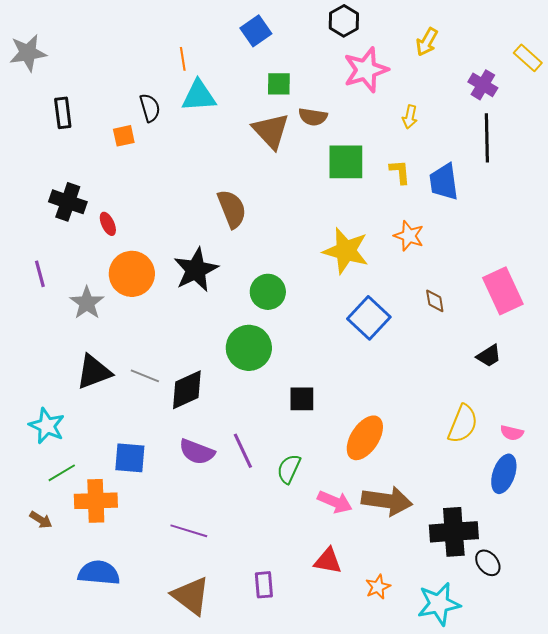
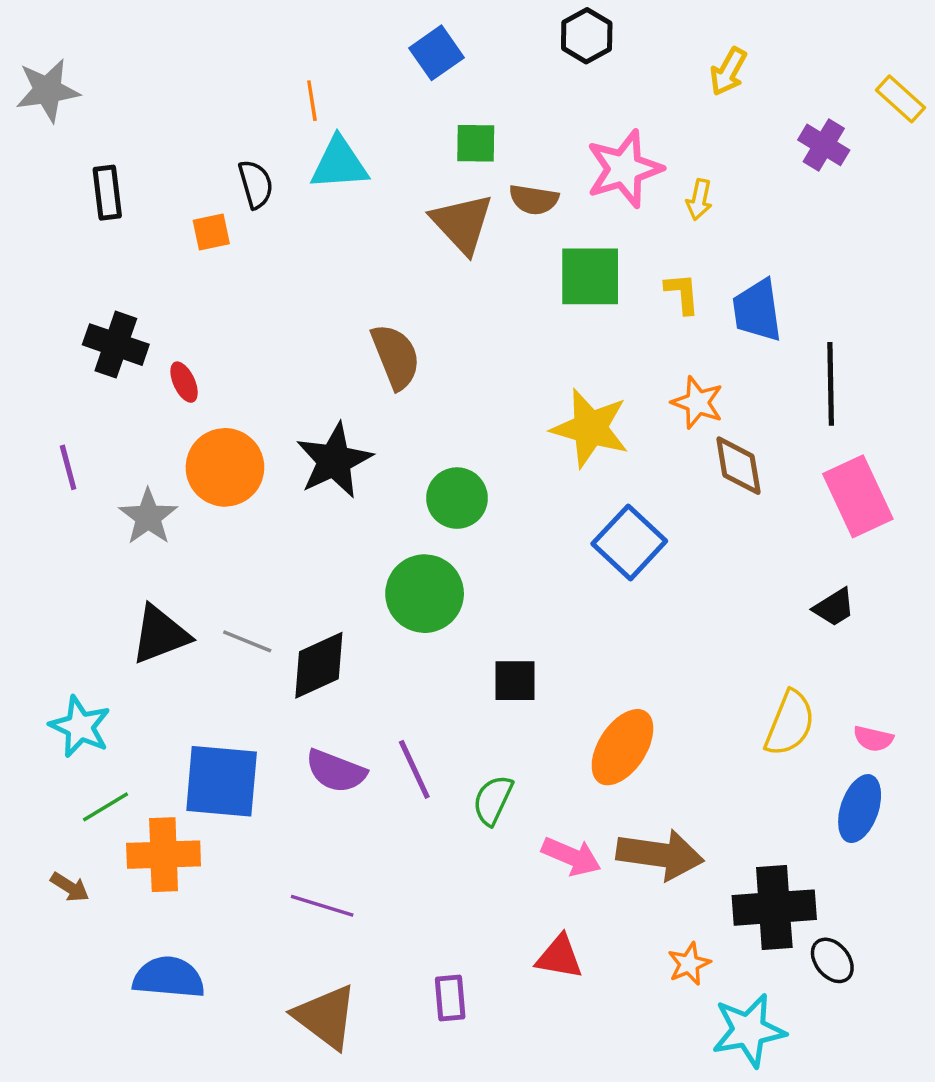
pink star: (366, 70) -> (624, 169), moved
black line: (487, 138) -> (831, 384), moved
brown diamond: (435, 301) -> (738, 466), moved, size x1.5
blue square: (130, 458) -> (222, 781), size x1.4
orange star: (378, 587) -> (689, 964), moved

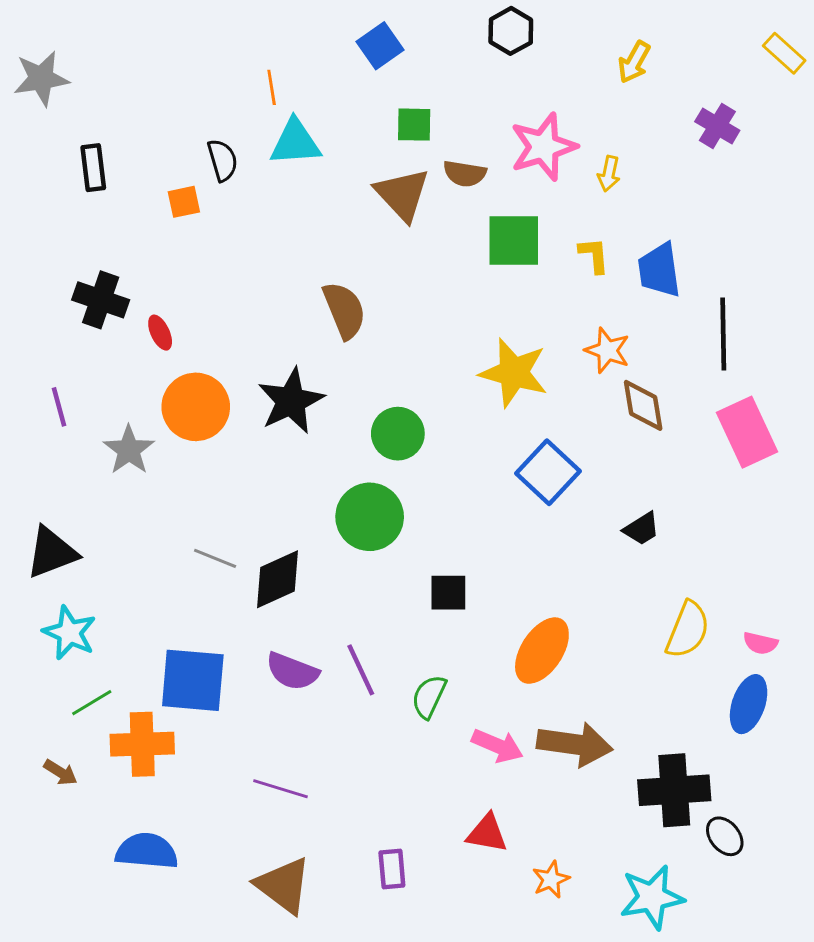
yellow rectangle: (901, 99) -> (784, 53), moved
black trapezoid: (834, 607) -> (642, 529), moved
black triangle: (160, 635) -> (52, 552), moved
orange star: (689, 964) -> (551, 879), moved

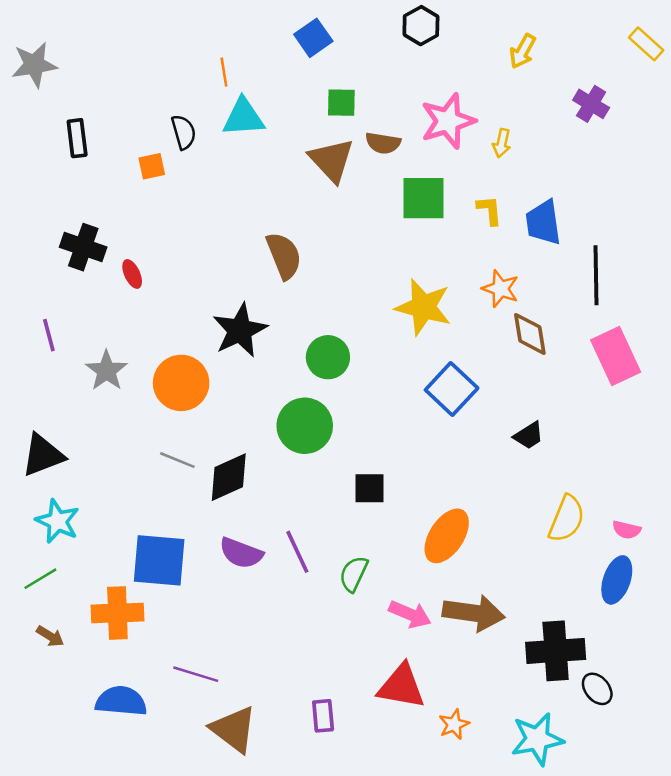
orange circle: (196, 407) -> (181, 383), moved
green line: (92, 703) -> (40, 579), moved
purple line: (280, 789) -> (196, 674), moved
red triangle: (487, 833) -> (401, 686), size x1.4

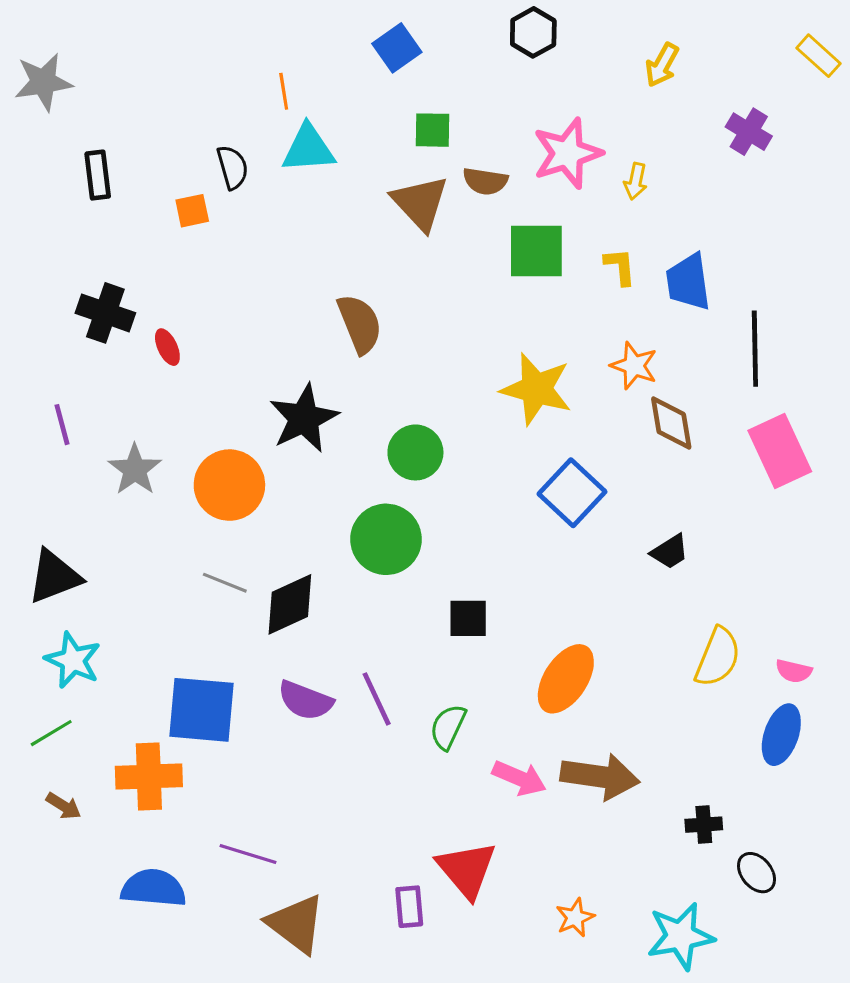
black cross: (556, 651) -> (704, 825), size x0.5
red triangle: (401, 686) -> (467, 870), moved, turned 40

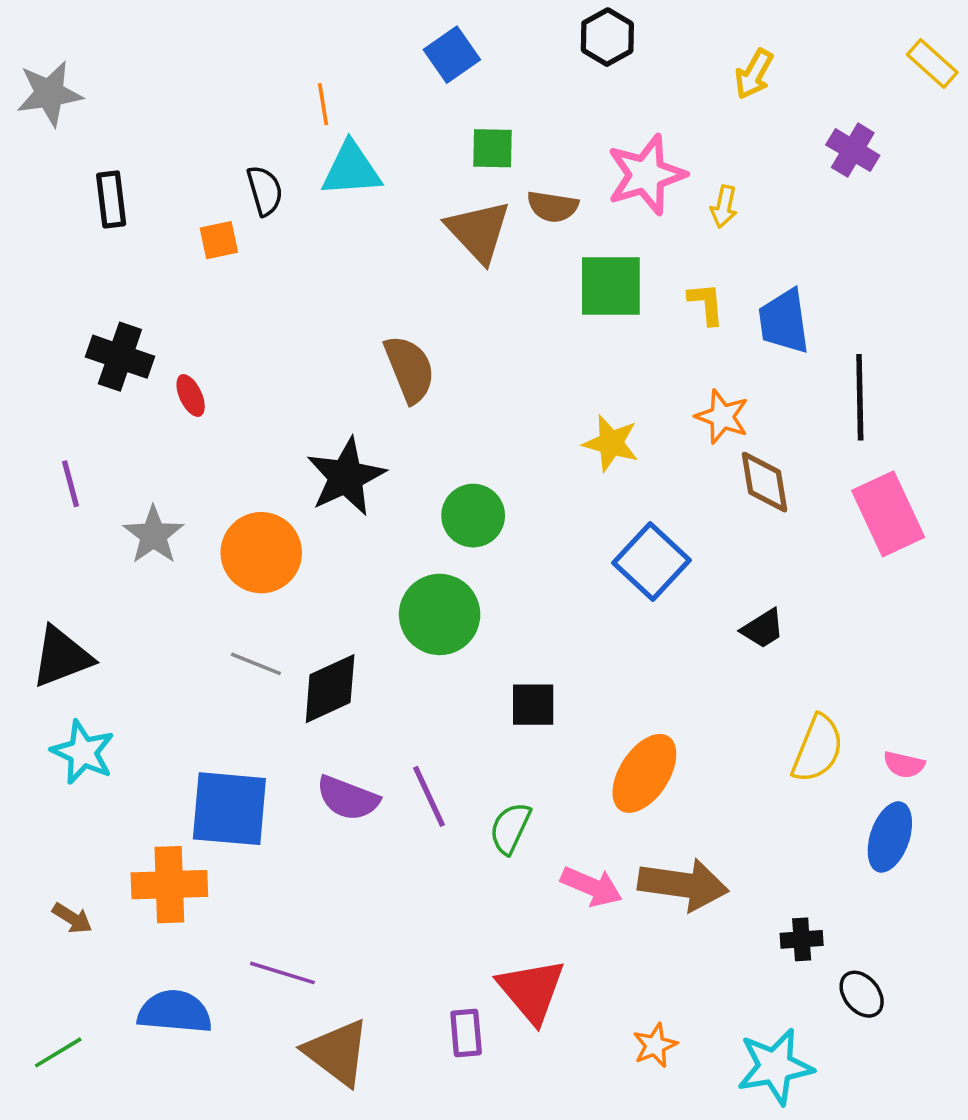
yellow star: (536, 389) -> (611, 443), size x0.7
green line: (51, 733) -> (58, 1052), moved

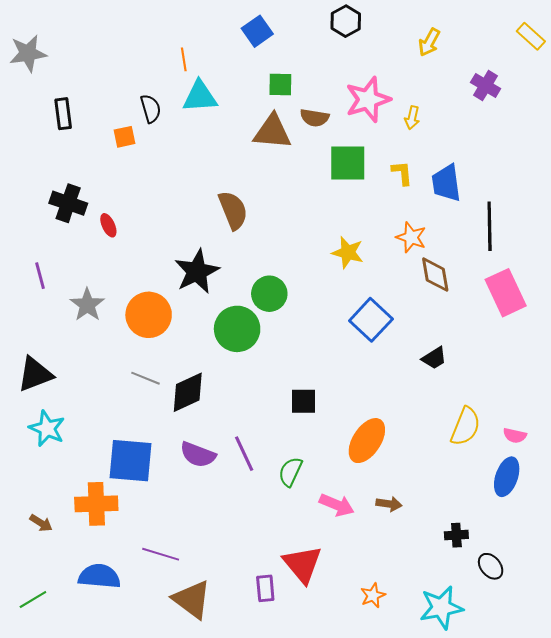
brown triangle: (478, 231) -> (272, 132), turned -42
green circle: (440, 614) -> (237, 329), moved
brown arrow: (683, 885) -> (389, 504), size x0.5

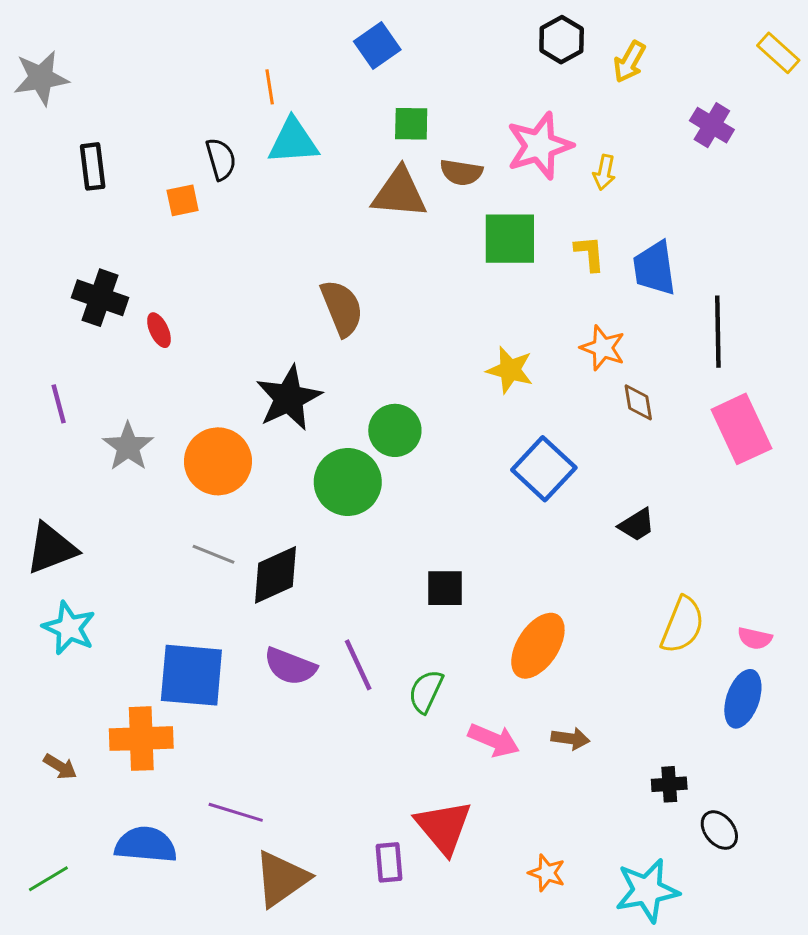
black hexagon: (346, 21) -> (562, 40), moved
brown diamond: (435, 275) -> (638, 402), size x0.7
orange star: (373, 595) -> (547, 873), turned -30
brown triangle: (192, 599) -> (281, 879), turned 48

